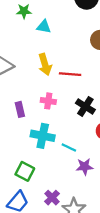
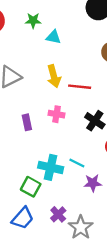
cyan cross: (43, 136) -> (51, 167), moved

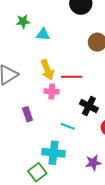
pink cross: (57, 114) -> (52, 91), moved
cyan line: (77, 163) -> (68, 126), moved
green square: (31, 187) -> (37, 172), turned 30

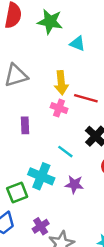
green star: (23, 21) -> (50, 22), size x1.5
cyan triangle: (43, 34) -> (78, 44), moved
purple star: (93, 163) -> (74, 184), moved

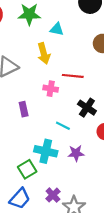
yellow arrow: (61, 83) -> (44, 53), moved

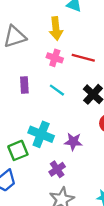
pink cross: (51, 89) -> (55, 58), moved
cyan line: (63, 126) -> (57, 90), moved
purple cross: (53, 195) -> (57, 169), moved

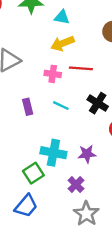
yellow arrow: (56, 28) -> (62, 43), moved, turned 85

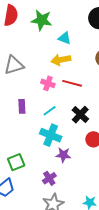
cyan line: (61, 106) -> (50, 111), turned -72
cyan cross: (53, 153) -> (51, 135), moved

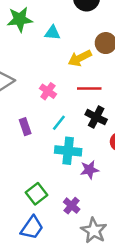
yellow arrow: (61, 60) -> (80, 58), moved
pink cross: (48, 83) -> (48, 91), turned 32
red line: (72, 83) -> (89, 89), moved
purple cross: (49, 178) -> (72, 206), moved

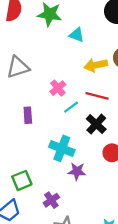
cyan line: (59, 123) -> (71, 107), moved

